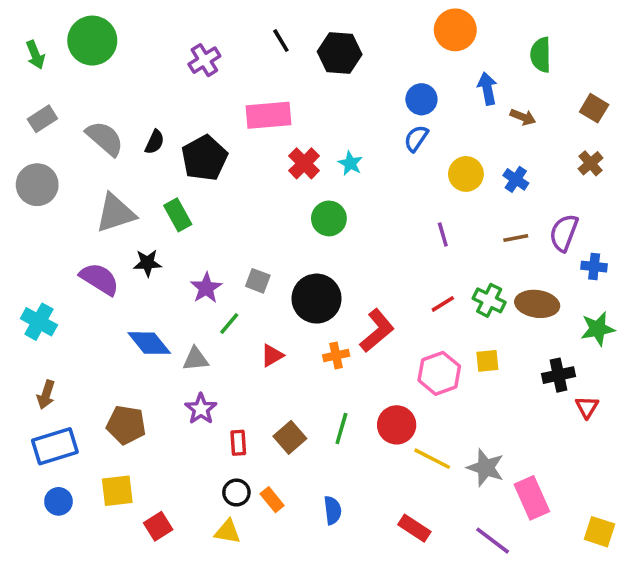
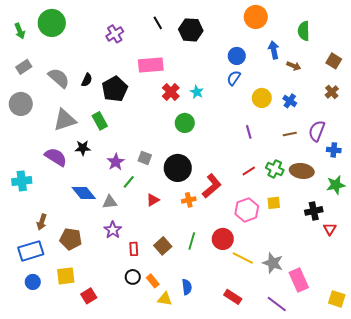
cyan cross: (39, 322) -> (22, 181), turned -36
brown arrow: (46, 395) -> (42, 222), moved
yellow triangle: (228, 532) -> (165, 299), moved

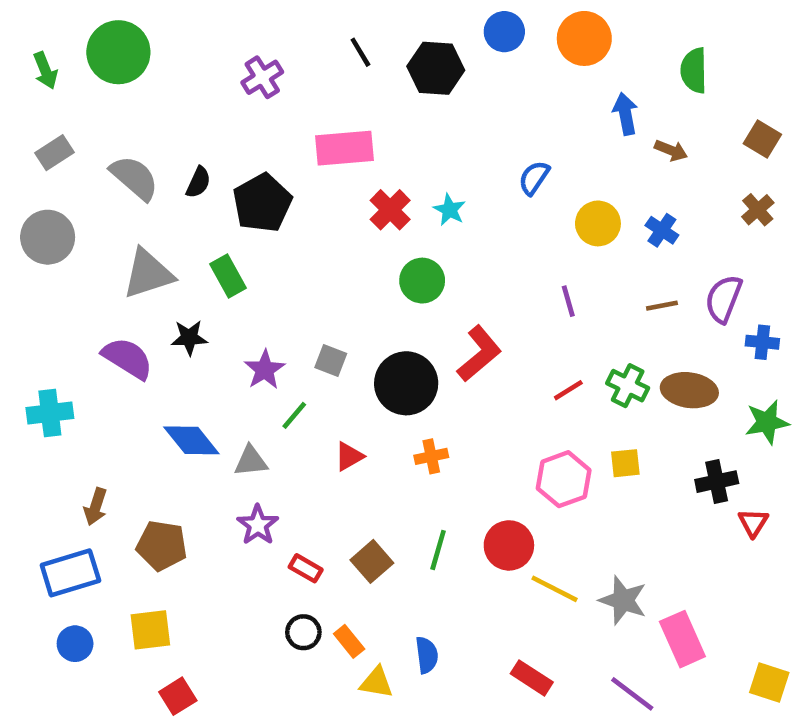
blue circle: (237, 56) -> (504, 32), moved
red L-shape: (212, 186) -> (479, 354), moved
red rectangle: (134, 249) -> (306, 568), turned -56
red square: (89, 296) -> (178, 696), moved

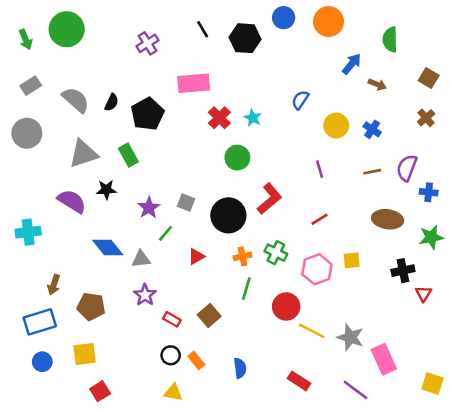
blue arrow: (625, 114) -> (352, 64), turned 50
green cross: (628, 386) -> (276, 253), moved
green line: (438, 550) -> (246, 289), moved
yellow triangle: (376, 682) -> (173, 393), moved

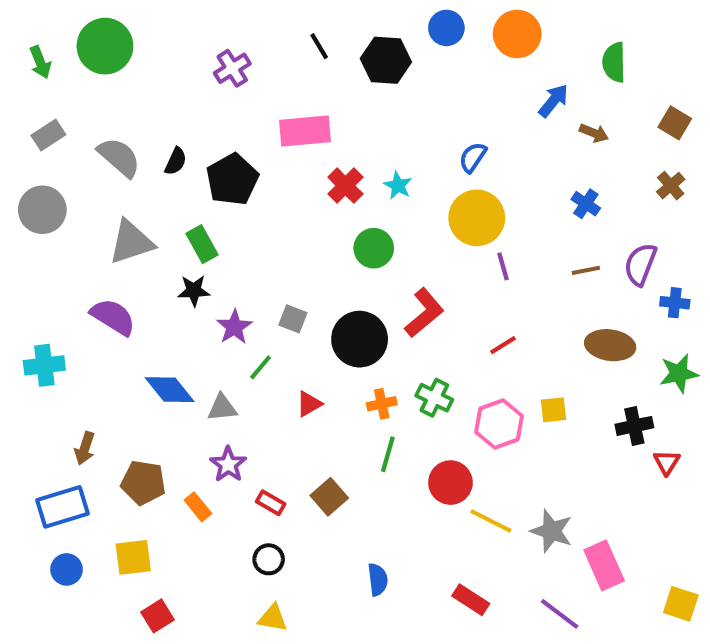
yellow circle: (336, 126) -> (477, 218), moved, size x1.4
black star: (106, 190) -> (194, 291), moved
orange rectangle: (196, 360) -> (198, 507), moved

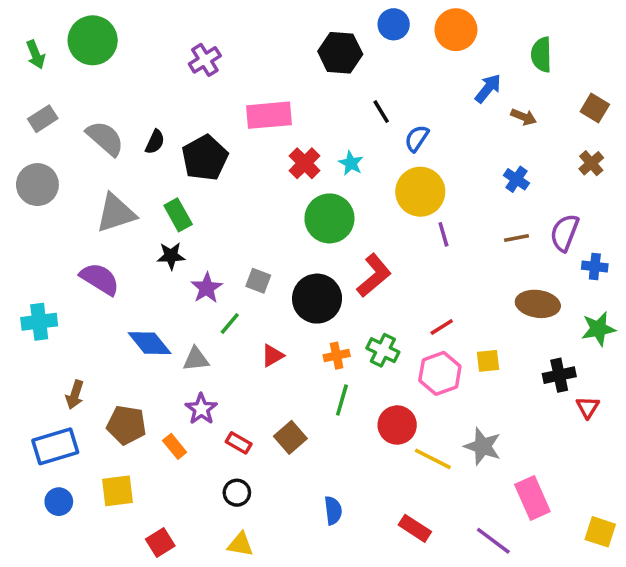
black line: (319, 46) -> (381, 112), moved
green circle: (374, 248) -> (329, 218), size x1.4
red line: (503, 345) -> (442, 327), moved
gray star: (552, 531) -> (483, 446), moved
red square: (157, 616) -> (160, 543), moved

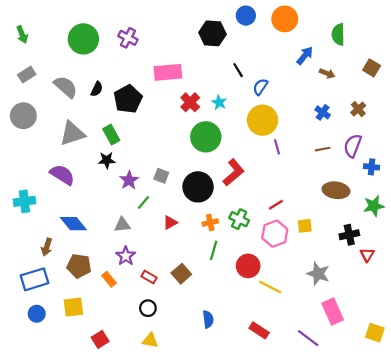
green circle: (93, 40) -> (83, 39), moved
purple cross: (205, 60) -> (128, 38), turned -30
brown cross: (591, 163) -> (358, 109), moved
blue diamond: (150, 343) -> (73, 224), moved
gray star: (483, 446) -> (318, 274), moved

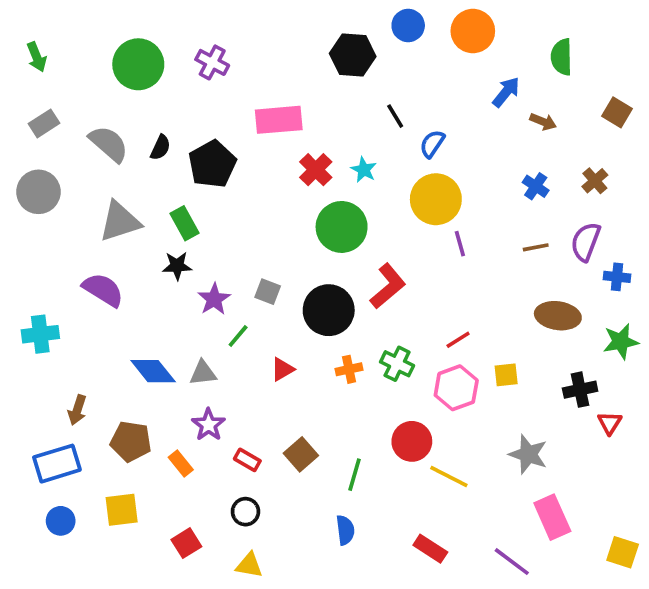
blue diamond: (73, 224) -> (153, 371), moved
green line: (214, 250) -> (355, 475), moved
red square: (100, 339) -> (186, 543), moved

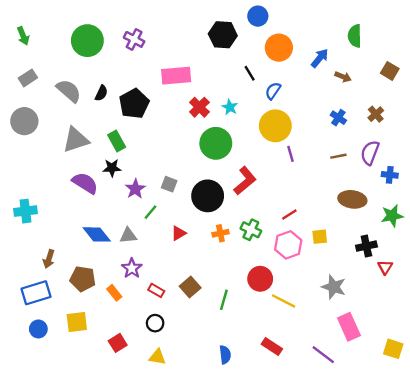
orange circle: (473, 31) -> (279, 48), moved
purple semicircle: (103, 290) -> (85, 183), moved
blue semicircle: (345, 530) -> (225, 355), moved

